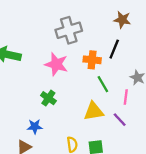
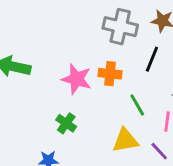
gray cross: (69, 30) -> (120, 27), moved, turned 30
orange cross: (92, 60) -> (110, 74), moved

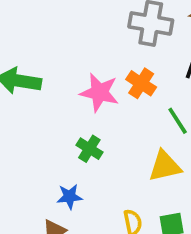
orange cross: (110, 74) -> (141, 83), turned 30

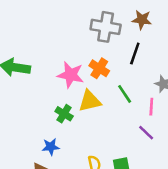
yellow triangle: (165, 166) -> (90, 101), moved

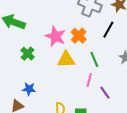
pink line: (151, 107) -> (89, 80), moved
green cross: (64, 114) -> (28, 54), moved

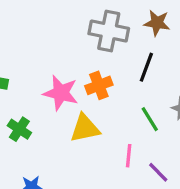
orange cross: (79, 36) -> (99, 85), turned 35
green line: (94, 59) -> (150, 119), moved

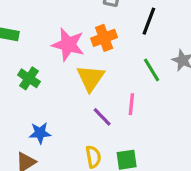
yellow triangle: (85, 128) -> (90, 78), turned -44
purple line: (158, 172) -> (102, 117), moved

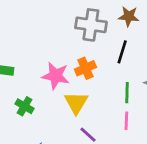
green line: (152, 70) -> (127, 93), turned 36
pink line: (131, 104) -> (126, 121), moved

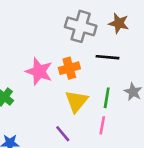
black line: (122, 52) -> (108, 57), turned 70
yellow triangle: (76, 103) -> (76, 101), moved

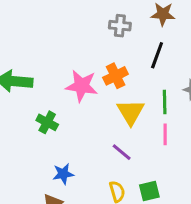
gray cross: (81, 26) -> (120, 26), size x0.6
black line: (108, 57) -> (157, 55), turned -65

